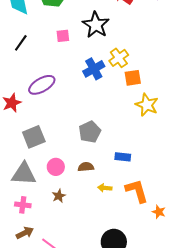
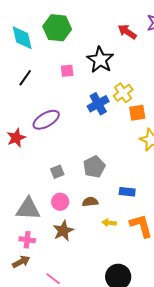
gray square: (34, 137) -> (57, 172), moved, size x0.6
brown star: (59, 196) -> (63, 231), size x1.5
brown arrow: (25, 233) -> (21, 262), moved

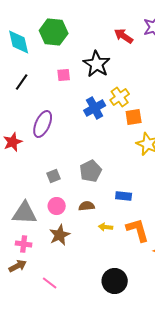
purple ellipse: (46, 120) -> (43, 124), turned -36

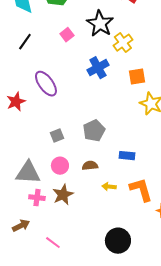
pink square: (64, 75) -> (67, 35), turned -32
yellow cross: (120, 97) -> (123, 43), moved
purple ellipse: (43, 124) -> (46, 84), turned -60
pink cross: (24, 244) -> (37, 198), moved

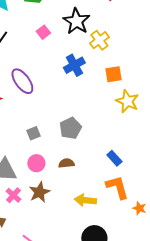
blue rectangle: (127, 156) -> (114, 158), moved, turned 42
yellow arrow: (109, 187) -> (85, 200), moved, size x1.5
pink cross: (37, 198) -> (13, 195), turned 35

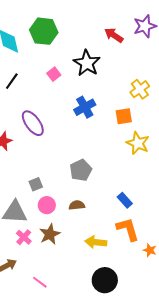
yellow cross: (99, 40) -> (140, 89), moved
gray square: (33, 133) -> (36, 184), moved

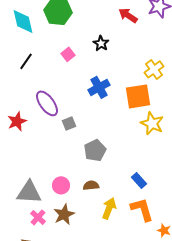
black star: (87, 63) -> (101, 43), size x0.6
orange square: (124, 116) -> (138, 96), size x1.5
gray square: (36, 184) -> (69, 123), moved
yellow arrow: (96, 242) -> (109, 208), moved, turned 105

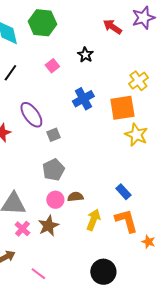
gray pentagon: (95, 150) -> (53, 170), moved
pink circle: (61, 185) -> (55, 200), moved

